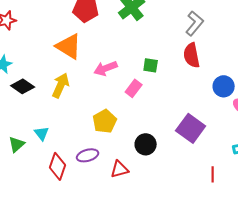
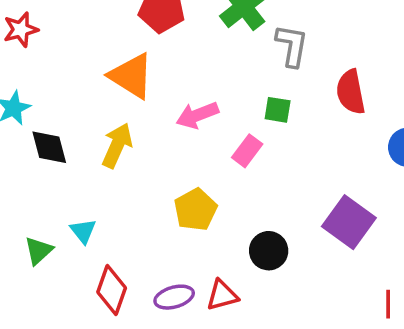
gray L-shape: (195, 23) -> (292, 46), moved, turned -30
black diamond: (23, 86) -> (49, 147), turned 40
purple ellipse: (88, 155) -> (174, 297), moved

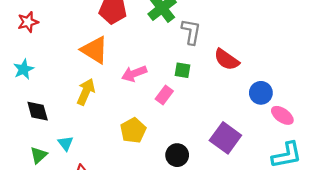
red semicircle: (351, 92) -> (227, 60), turned -44
black diamond: (49, 147) -> (38, 111), moved

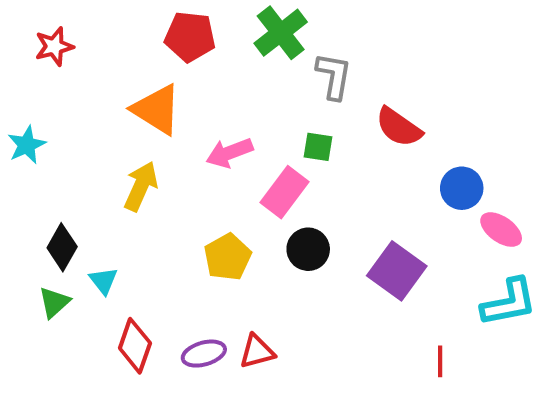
red star: (28, 22) -> (54, 46), moved
pink rectangle: (164, 95) -> (285, 192), size x1.4
black diamond: (38, 111) -> (62, 247), moved, turned 45
black circle: (177, 155) -> (308, 249), moved

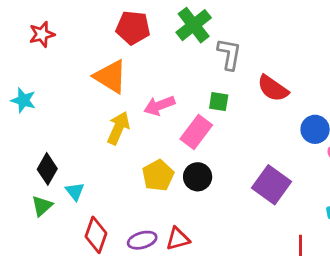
cyan star: (27, 145) -> (23, 100), turned -30
yellow arrow: (141, 186) -> (118, 128), moved
black circle: (308, 249) -> (198, 177), moved

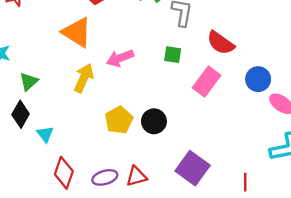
pink rectangle: (196, 132) -> (207, 81), moved
purple square: (271, 185) -> (193, 168), moved
green triangle: (42, 206) -> (29, 81), moved

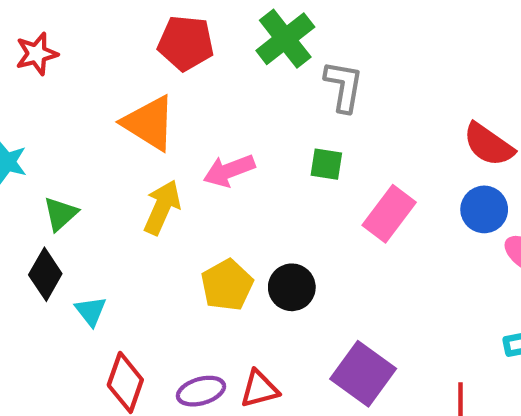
red semicircle: (221, 43) -> (489, 145), moved

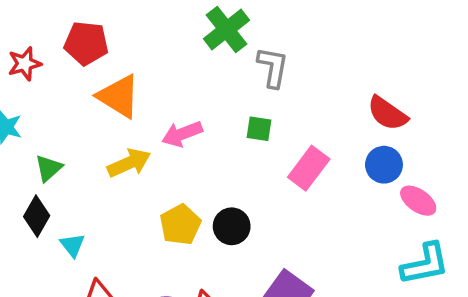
red pentagon: (186, 43) -> (86, 43), moved
red star: (37, 54) -> (25, 64), moved
yellow arrow: (162, 207) -> (129, 163), turned 42

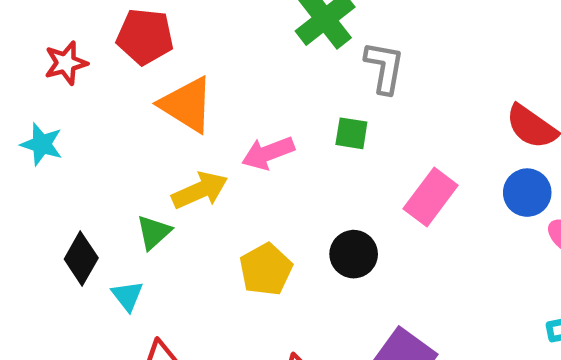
green square: (259, 129) -> (351, 133), moved
green triangle: (49, 168) -> (154, 232), moved
black circle: (232, 226) -> (354, 254), moved

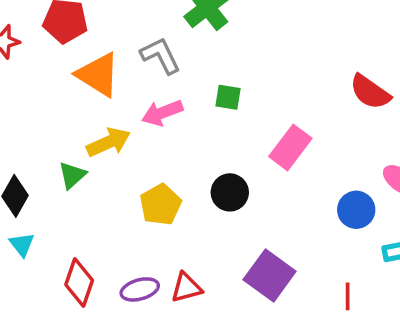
gray L-shape: (384, 67) -> (160, 56), moved, turned -36
blue circle: (527, 193) -> (356, 210), moved
cyan triangle: (127, 296) -> (22, 244), moved

